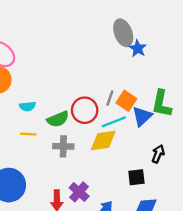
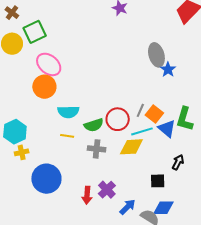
cyan semicircle: (27, 106) -> (68, 112), size x1.5
blue triangle: (142, 116) -> (167, 129), turned -42

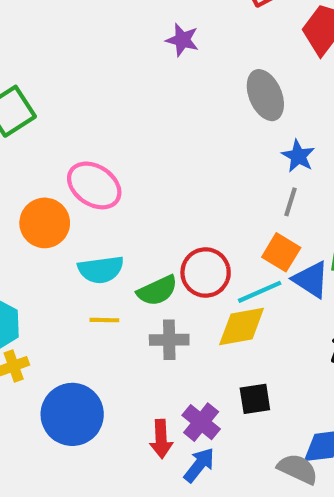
gray ellipse: (156, 55) -> (265, 95), moved
pink ellipse: (49, 64) -> (94, 185), moved
gray line: (140, 110) -> (290, 202), moved
black square: (158, 181) -> (255, 399), moved
blue arrow: (127, 207) -> (199, 465), moved

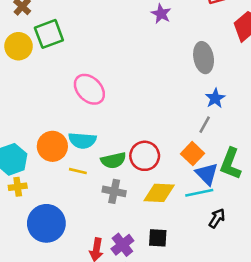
orange circle: (45, 223) -> (52, 146), moved
cyan line: (260, 292) -> (199, 193), moved

